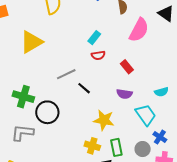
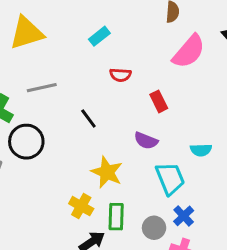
cyan rectangle: (94, 38) -> (99, 36), moved
gray line: (66, 74) -> (42, 88), moved

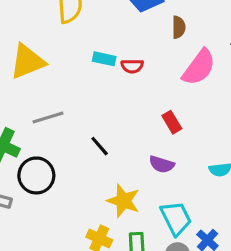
cyan rectangle: (99, 36) -> (104, 59), turned 55
red semicircle: (120, 75) -> (132, 66), moved
cyan trapezoid: (170, 178) -> (176, 218), moved

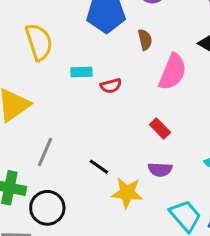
cyan rectangle: (104, 59) -> (81, 72), moved
gray line: (48, 118) -> (45, 152), turned -36
yellow star: (123, 201) -> (127, 193), moved

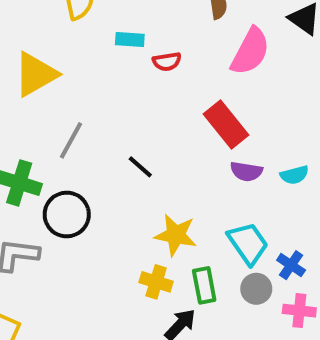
red rectangle: (160, 129) -> (226, 125), size x1.6
purple semicircle: (160, 170) -> (246, 171), moved
yellow star: (127, 193) -> (176, 235), moved

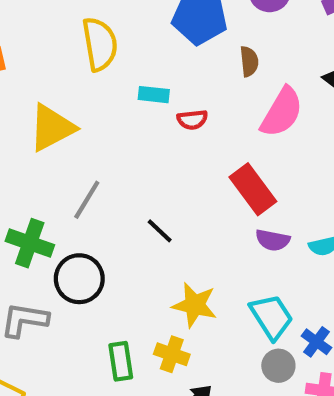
green rectangle: (204, 285) -> (121, 361), moved

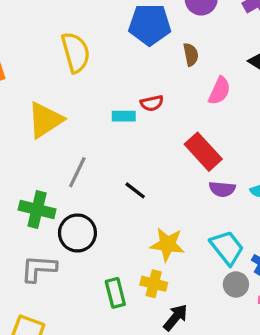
cyan rectangle: (154, 95) -> (124, 116), moved
pink semicircle: (282, 112) -> (219, 91), size x0.7

